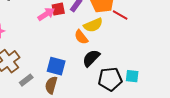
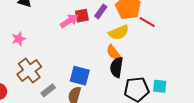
orange semicircle: (81, 37) -> (113, 53), moved
black semicircle: (91, 58) -> (117, 67), turned -36

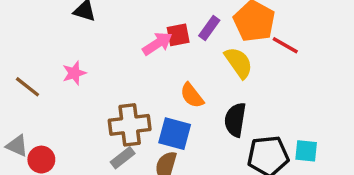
yellow semicircle: (119, 32) -> (239, 63), turned -102
orange semicircle: (113, 53) -> (192, 96), moved
brown cross: (29, 70) -> (130, 125), moved, turned 30

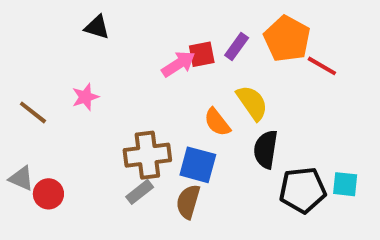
yellow semicircle: (239, 63) -> (252, 103), moved

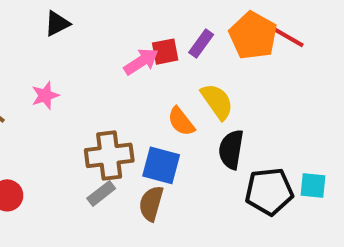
black triangle: (97, 27) -> (57, 24), turned -44
red line: (322, 66) -> (289, 38), moved

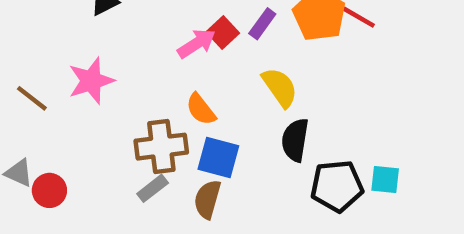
red square: (165, 52) -> (223, 32), turned -32
pink star: (45, 95) -> (91, 81), size x1.5
orange semicircle: (181, 121) -> (201, 109), moved

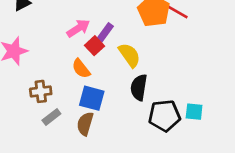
purple rectangle: (262, 24) -> (105, 32), moved
red square: (223, 32) -> (94, 46), moved
brown cross: (161, 147) -> (41, 91), moved, size x0.7

